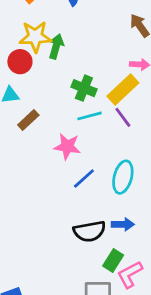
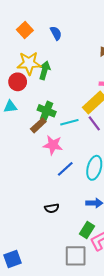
green cross: (84, 88) -> (47, 111), moved
brown rectangle: (28, 120) -> (38, 125), moved
black semicircle: (90, 231) -> (52, 208), moved, size x0.6

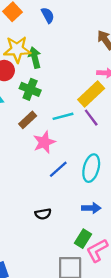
green arrow: (45, 70) -> (35, 58), turned -30
green cross: (47, 111) -> (30, 89), moved
pink star: (53, 145) -> (44, 142), turned -30

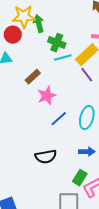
green cross: (30, 89) -> (57, 43), moved
cyan line: (63, 116) -> (63, 58), moved
black semicircle: (43, 214) -> (46, 157), size x1.5

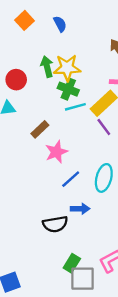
yellow star: (24, 17) -> (67, 68), moved
blue arrow: (87, 152) -> (80, 209), moved
green rectangle: (80, 178) -> (72, 263), moved

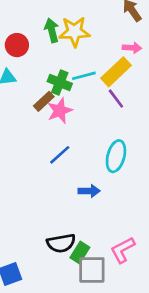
green cross: (68, 89) -> (60, 83), moved
pink star: (56, 152) -> (60, 111), moved
blue line: (71, 179) -> (60, 155), moved
black semicircle: (55, 224) -> (61, 243), moved

